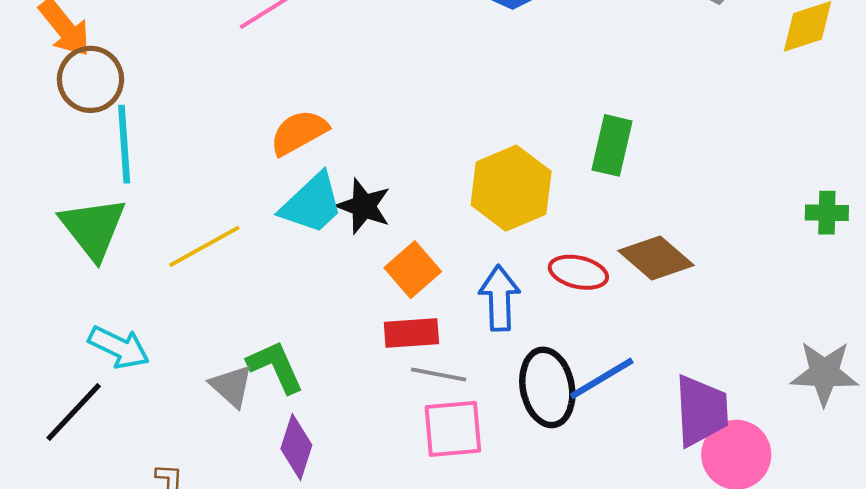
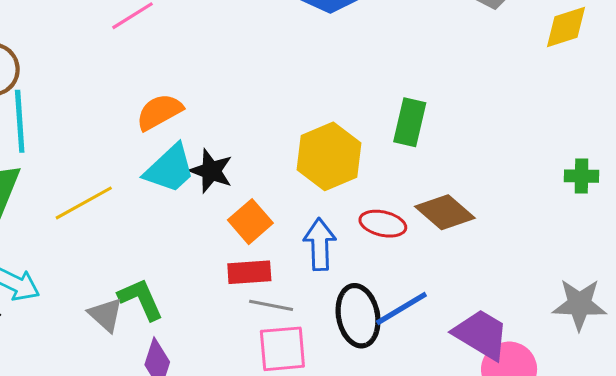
purple trapezoid: (701, 411) -> (481, 334), turned -56

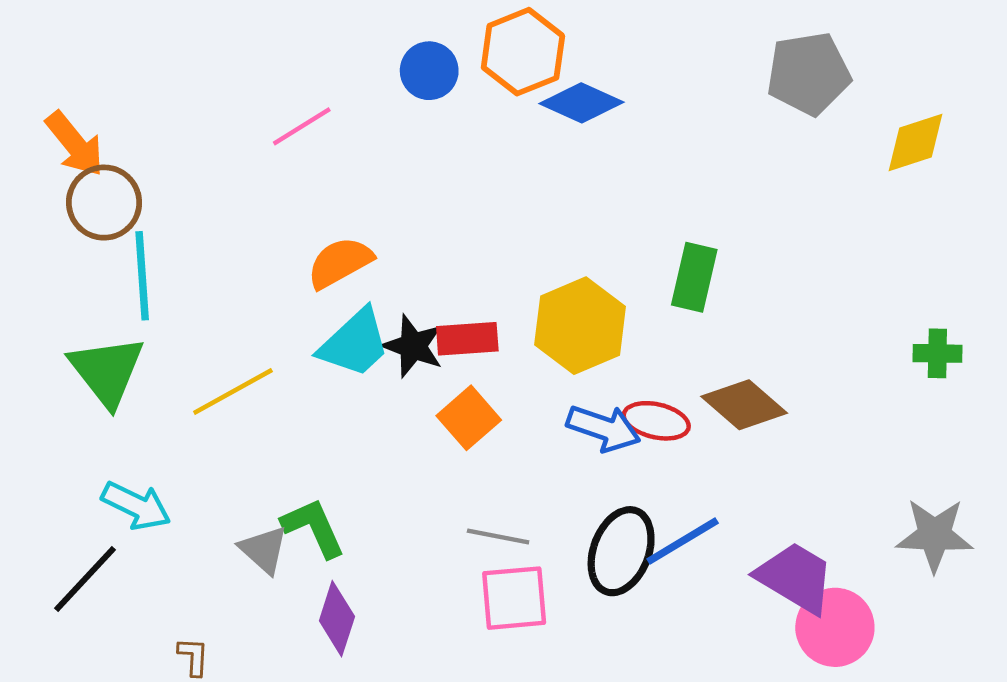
blue arrow: (320, 244) -> (604, 428), moved, turned 111
red rectangle: (249, 272) -> (467, 339), moved
black ellipse: (358, 316) -> (621, 551), turned 32

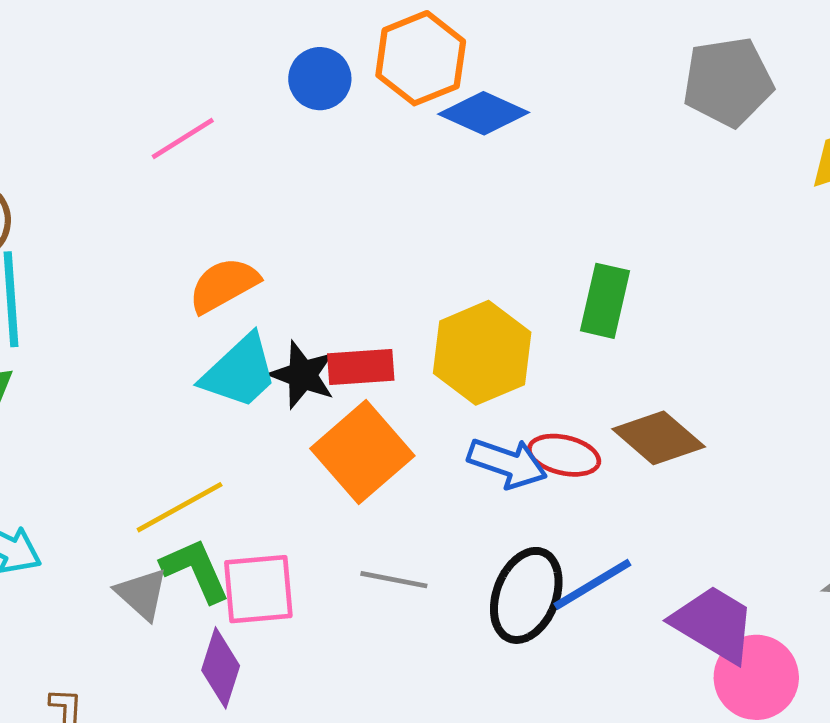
yellow line: (233, 391) -> (180, 507), moved
orange square: (469, 418) -> (362, 452), size x1.5
pink square: (514, 598) -> (258, 589), moved

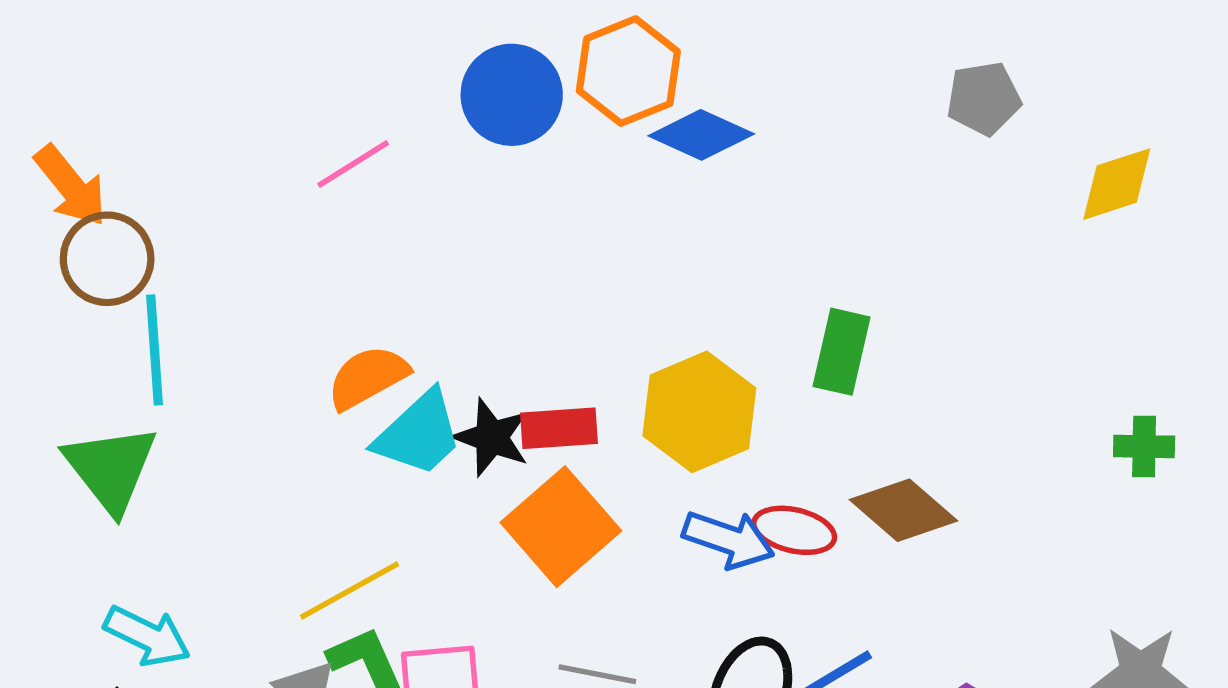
blue circle: (320, 79) -> (512, 95), size x1.4
gray pentagon: (728, 82) -> (984, 98), size x0.7
orange semicircle: (224, 285) -> (368, 377), moved

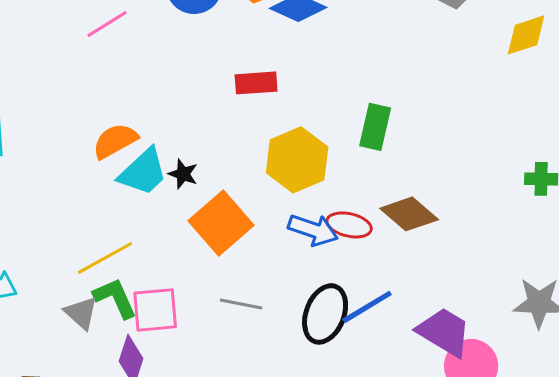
red rectangle: (559, 428) -> (256, 83), moved
black star: (492, 437) -> (183, 174), size x0.7

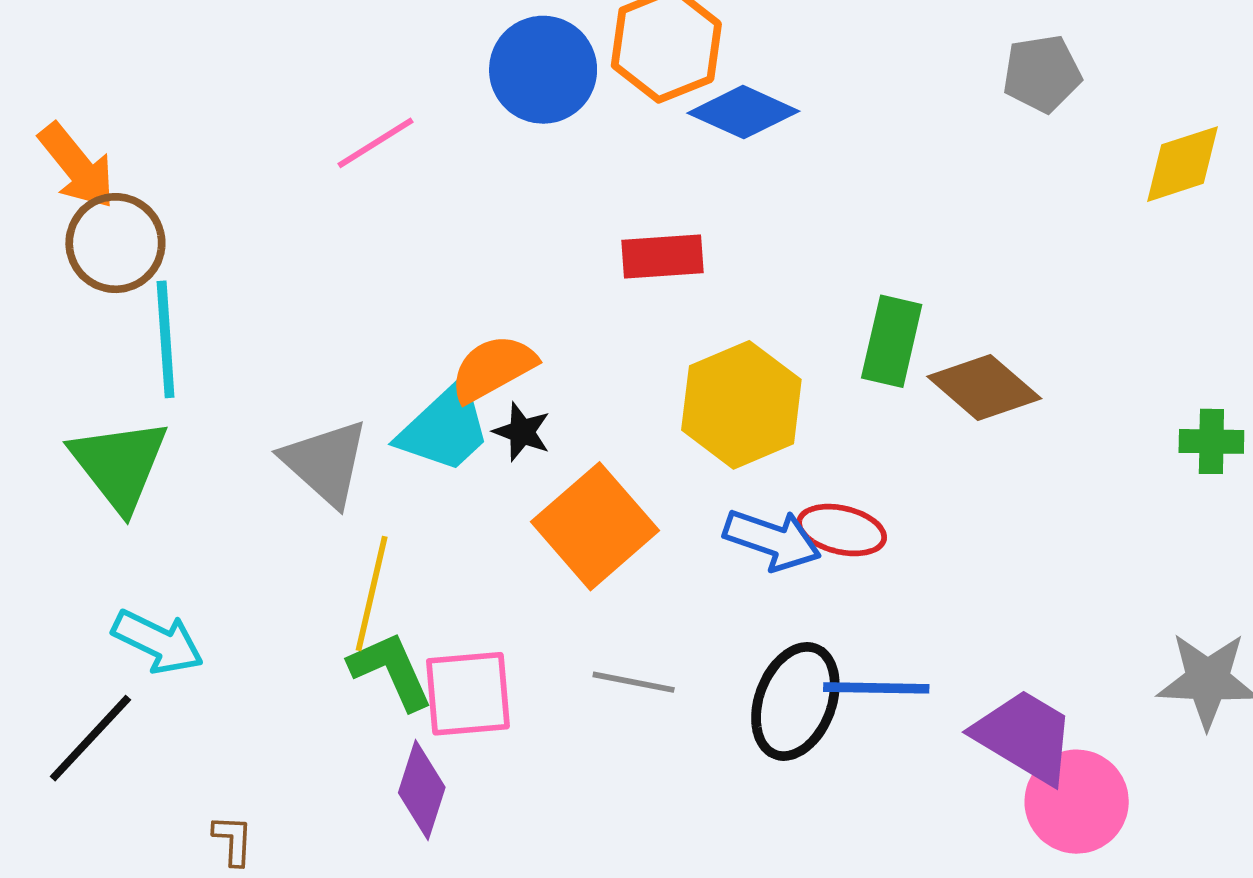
orange semicircle: (115, 141) -> (493, 368), moved
brown diamond: (409, 214) -> (984, 387), moved
yellow line: (105, 258) -> (372, 594), turned -48
blue line: (367, 307) -> (876, 688), turned 32
gray triangle: (81, 313) -> (325, 463), moved, size x1.4

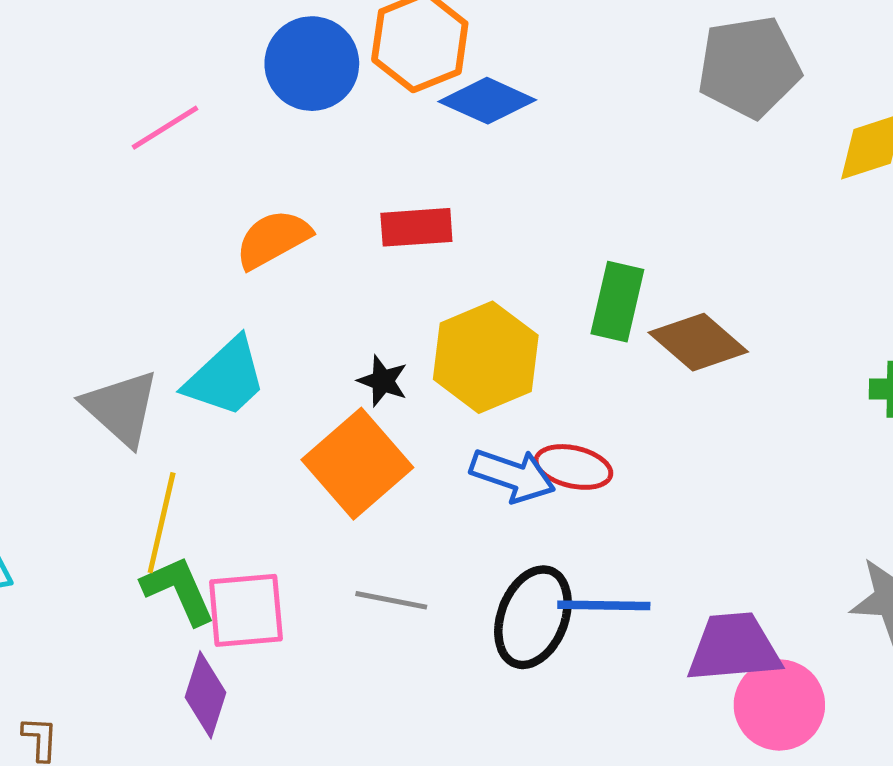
gray pentagon: (1042, 74) -> (749, 67), size x1.5
orange semicircle: (493, 368) -> (273, 239), moved
black star: (522, 432) -> (383, 381), moved
purple trapezoid: (1025, 736) -> (734, 648), turned -36

